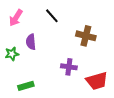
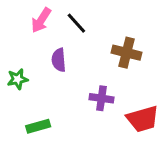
pink arrow: (16, 18) -> (41, 20), moved
purple semicircle: (31, 42) -> (59, 60), moved

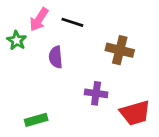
black line: (76, 23) -> (72, 22), turned -30
green star: (18, 79) -> (17, 40), moved, turned -30

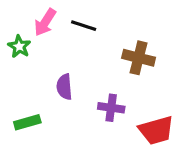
purple semicircle: (56, 57) -> (64, 87), moved
green rectangle: (36, 120) -> (27, 122), moved

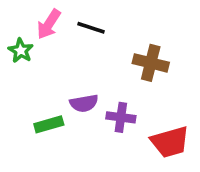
purple semicircle: (64, 87) -> (84, 103), moved, turned -95
green rectangle: (27, 122) -> (49, 124), moved

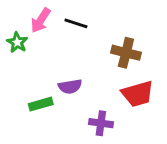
purple cross: (121, 117) -> (101, 123), moved
red trapezoid: (170, 142) -> (138, 94), moved

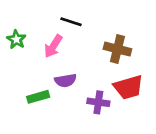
pink arrow: (41, 20) -> (53, 46), moved
purple cross: (101, 123) -> (98, 102), moved

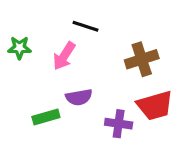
green star: (16, 39) -> (19, 48), turned -30
brown cross: (117, 49) -> (142, 59), turned -32

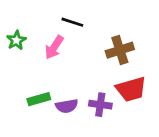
green star: (19, 48) -> (16, 40), turned -30
purple semicircle: (79, 97) -> (67, 106), moved

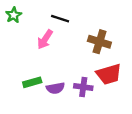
green star: (16, 40) -> (14, 15), moved
brown cross: (120, 50) -> (99, 42), turned 35

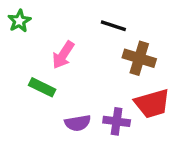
black line: (60, 19) -> (113, 26), moved
green rectangle: (32, 82) -> (42, 87), moved, turned 42

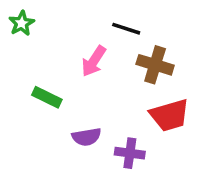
pink arrow: (63, 55) -> (94, 61), moved
purple cross: (117, 121) -> (130, 153), moved

